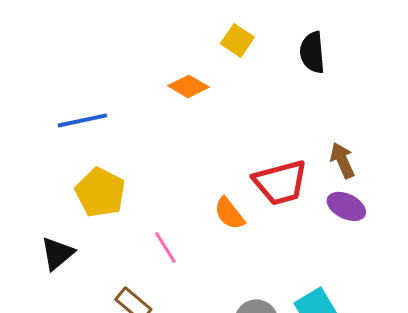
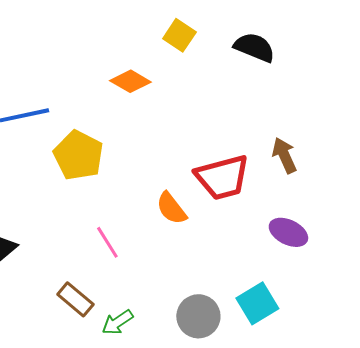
black semicircle: (312, 52) -> (254, 47), turned 117
yellow pentagon: (100, 192) -> (78, 155), moved
purple ellipse: (346, 206) -> (288, 232), moved

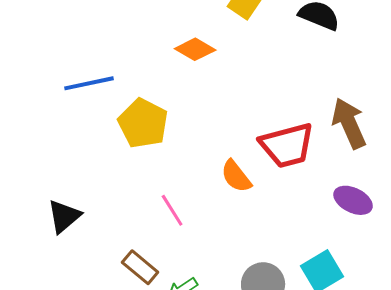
brown arrow: (284, 155) -> (349, 123), size x1.4

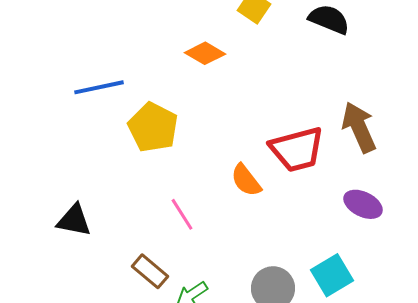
black triangle: (64, 216) -> (74, 220), turned 51

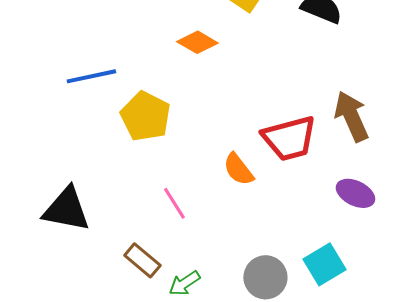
black triangle: (74, 220) -> (66, 209), size x1.4

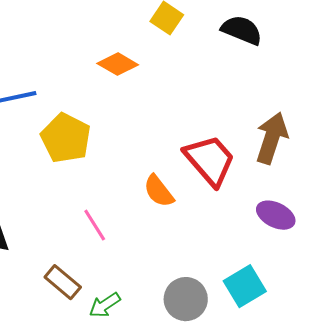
brown arrow: (351, 116) -> (272, 138), turned 42
red trapezoid: (289, 138) -> (210, 160), turned -116

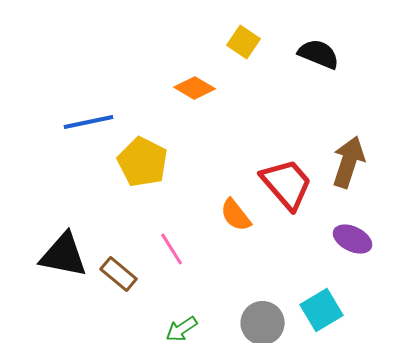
brown rectangle: (63, 282) -> (119, 274), moved

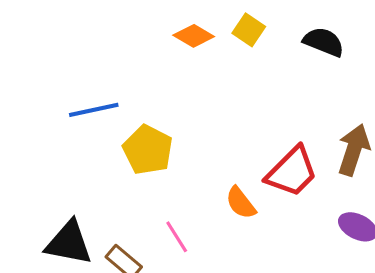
orange diamond: (195, 88) -> (194, 36), moved
red trapezoid: (287, 184) -> (292, 172), turned 86

